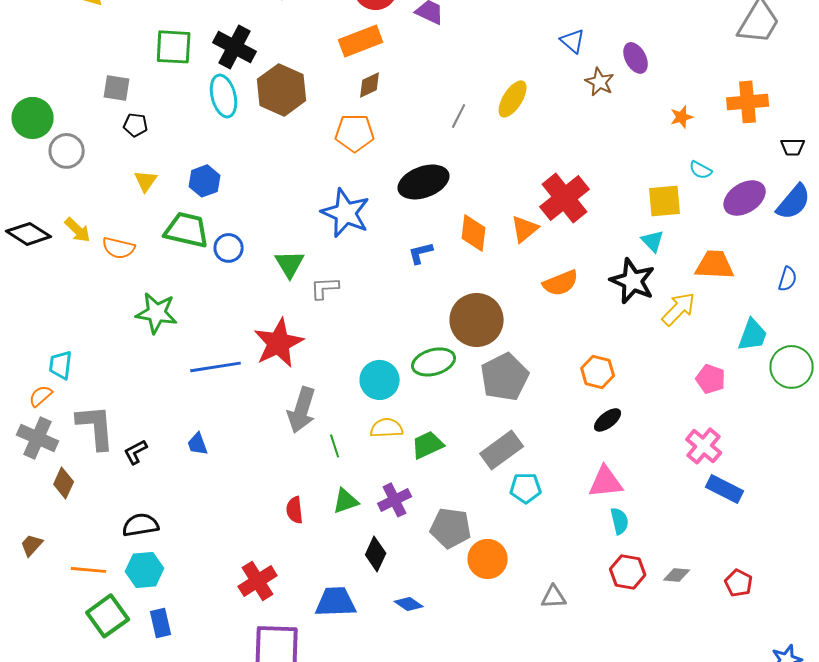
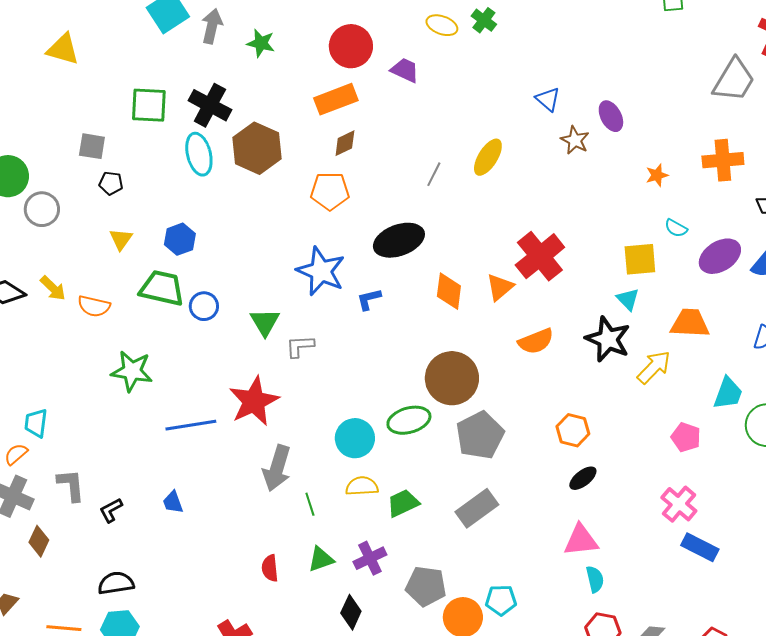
blue L-shape: (421, 253) -> (369, 299), moved
gray L-shape: (96, 427) -> (71, 485), size x0.7
cyan pentagon: (526, 488) -> (501, 600), moved

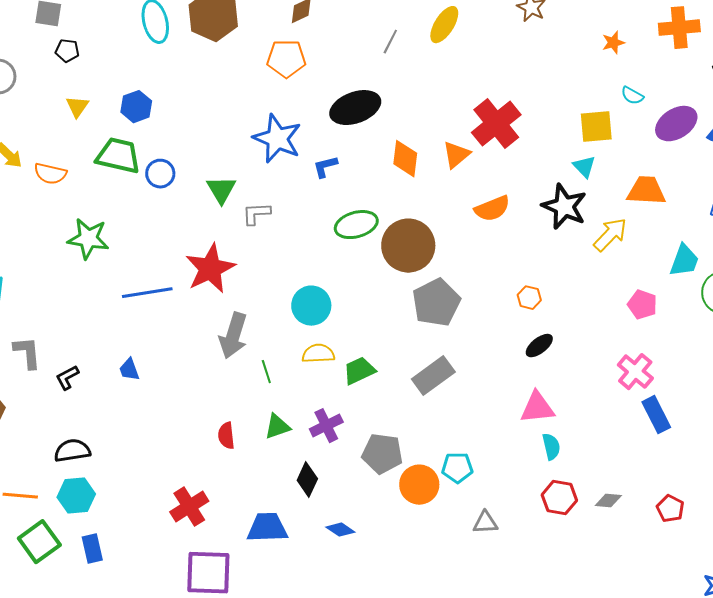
green ellipse: (409, 420) -> (356, 225), moved
orange hexagon: (573, 430) -> (529, 298), size x0.7
blue rectangle: (700, 547) -> (656, 415), turned 36

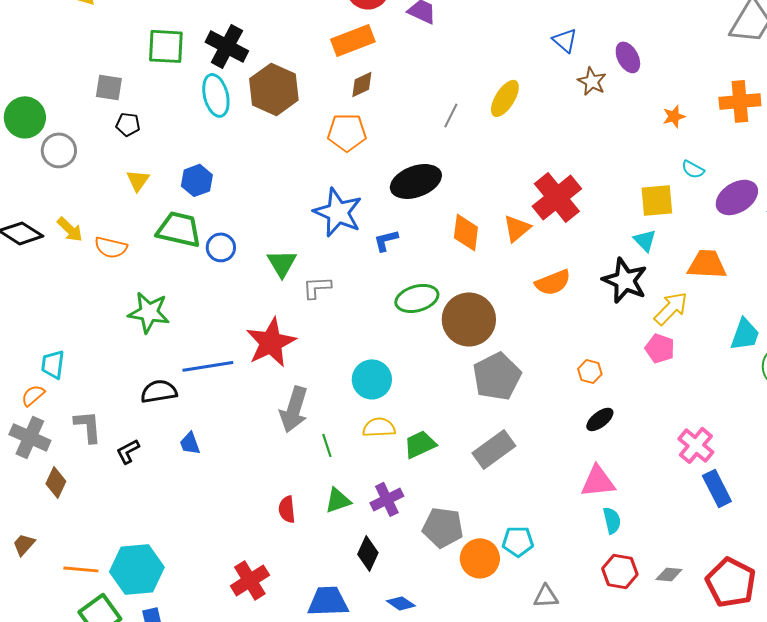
pink pentagon: (642, 305) -> (660, 348), moved
black semicircle: (72, 451) -> (159, 391), moved
cyan hexagon: (76, 496) -> (137, 569), size x1.4
red pentagon: (670, 509) -> (731, 582), size x1.8

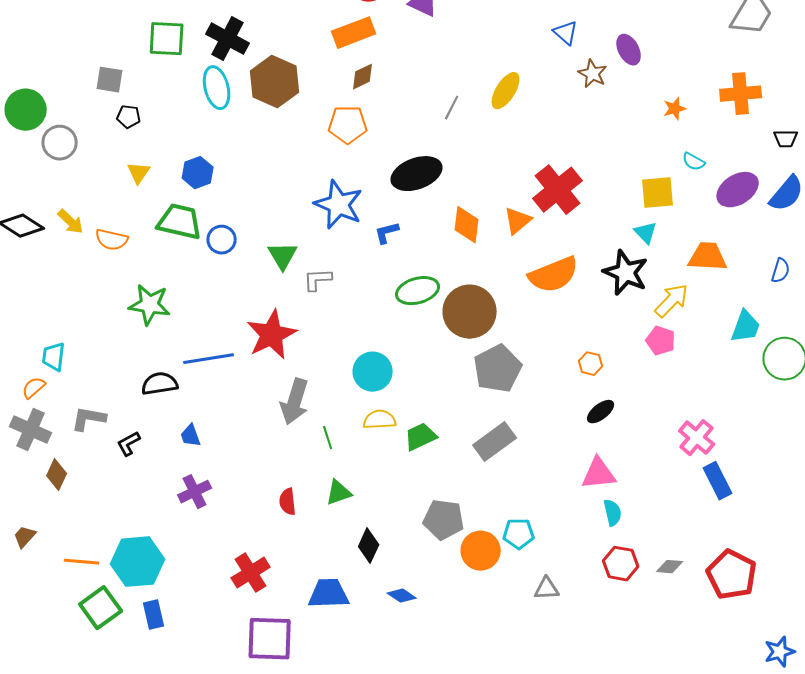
orange semicircle: (553, 282) -> (554, 275), size x1.4
gray L-shape: (88, 426) -> (89, 419), turned -75
purple cross: (387, 499) -> (195, 492), moved

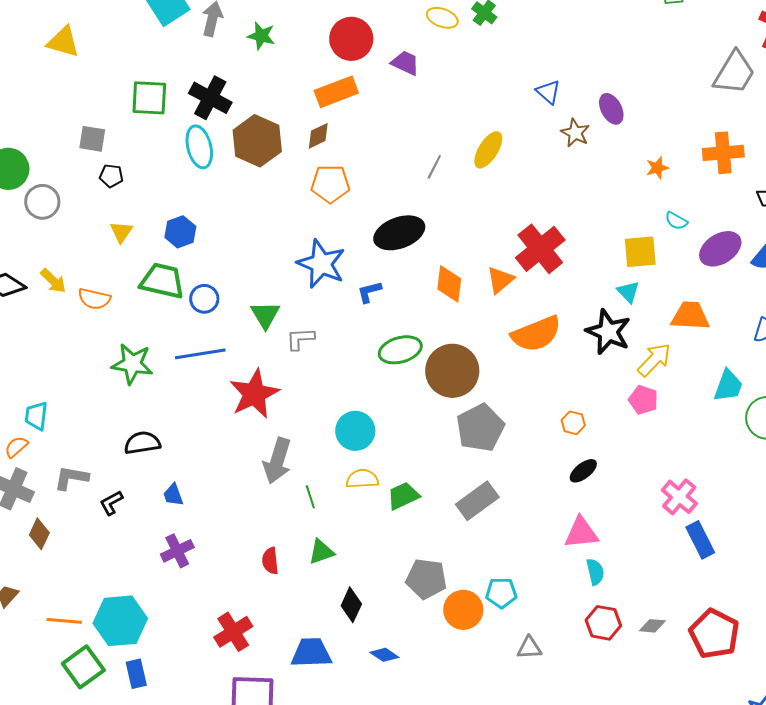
brown diamond: (363, 77) -> (318, 136), moved
blue line: (209, 359) -> (200, 354), moved

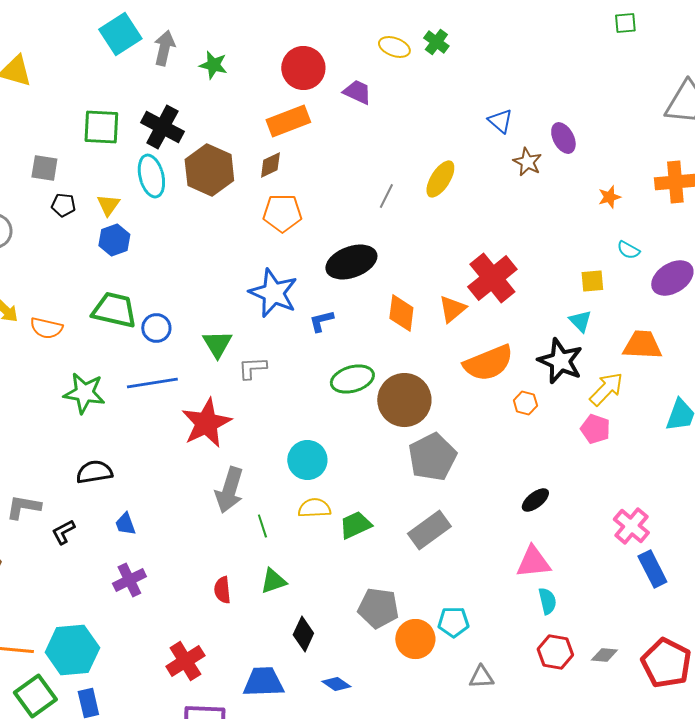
yellow triangle: (121, 232) -> (108, 205), moved
blue hexagon: (180, 232) -> (114, 240), moved
yellow square: (640, 252) -> (592, 281), size x0.7
orange hexagon: (573, 423) -> (525, 403), moved

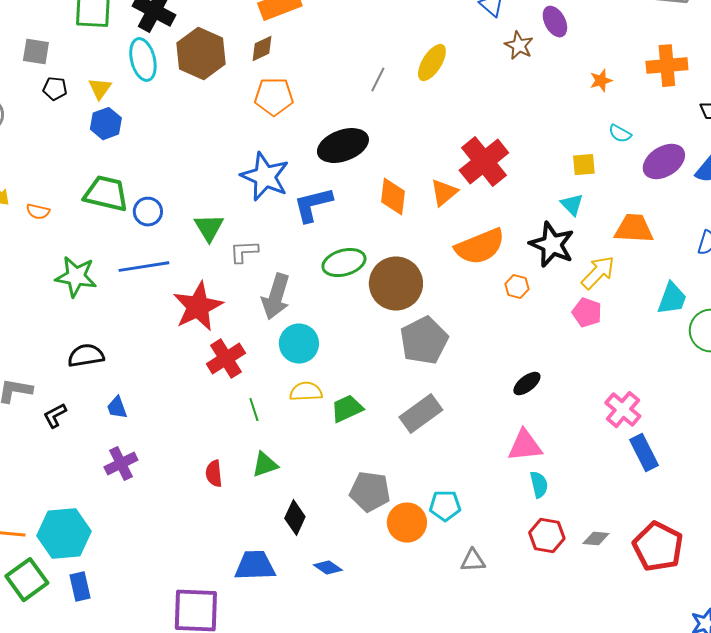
blue L-shape: (321, 321) -> (313, 205), size x1.6
orange semicircle: (46, 328) -> (38, 212), size x0.7
gray arrow: (229, 490) -> (276, 297), moved
red cross: (185, 661) -> (226, 359), moved

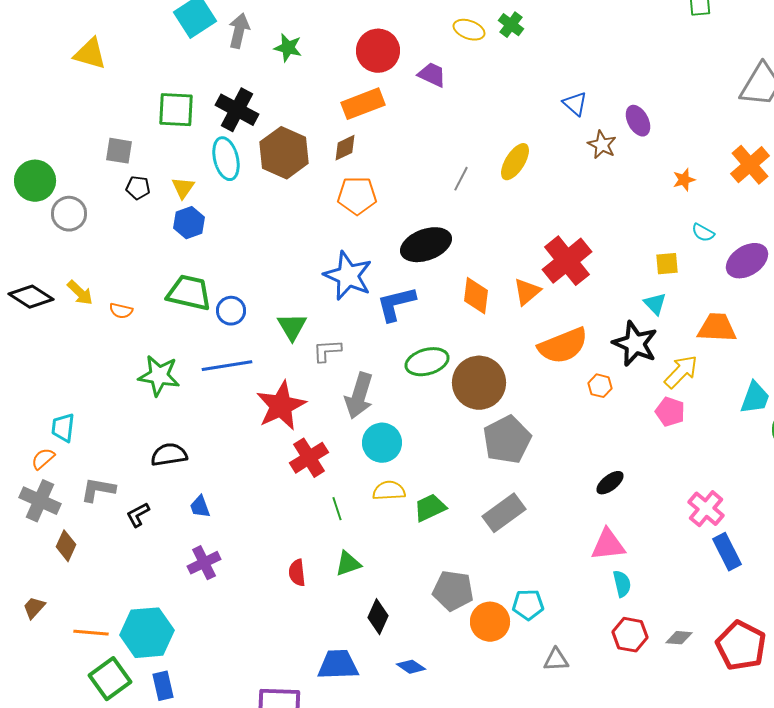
orange cross: (667, 66) -> (750, 165), turned -36

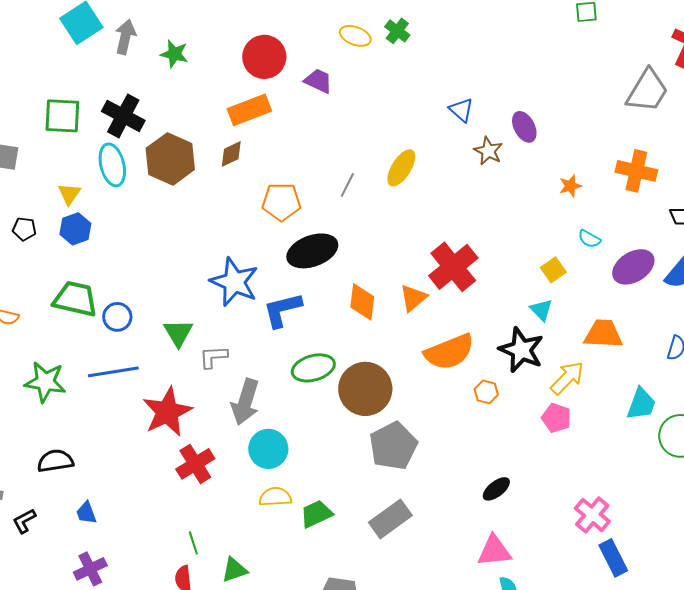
orange cross: (750, 165) -> (636, 171), turned -36
black pentagon: (138, 188) -> (24, 229), moved
orange pentagon: (357, 196) -> (281, 202), moved
yellow square: (667, 264) -> (553, 270), turned -30
green line: (337, 509) -> (193, 543), moved

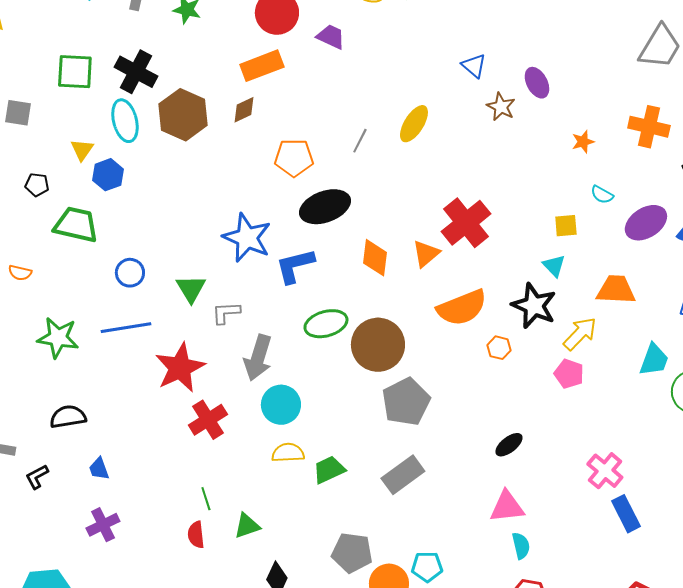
blue hexagon: (75, 229) -> (108, 175), moved
yellow square: (553, 270) -> (566, 226), turned 30
green trapezoid: (75, 299) -> (76, 225), moved

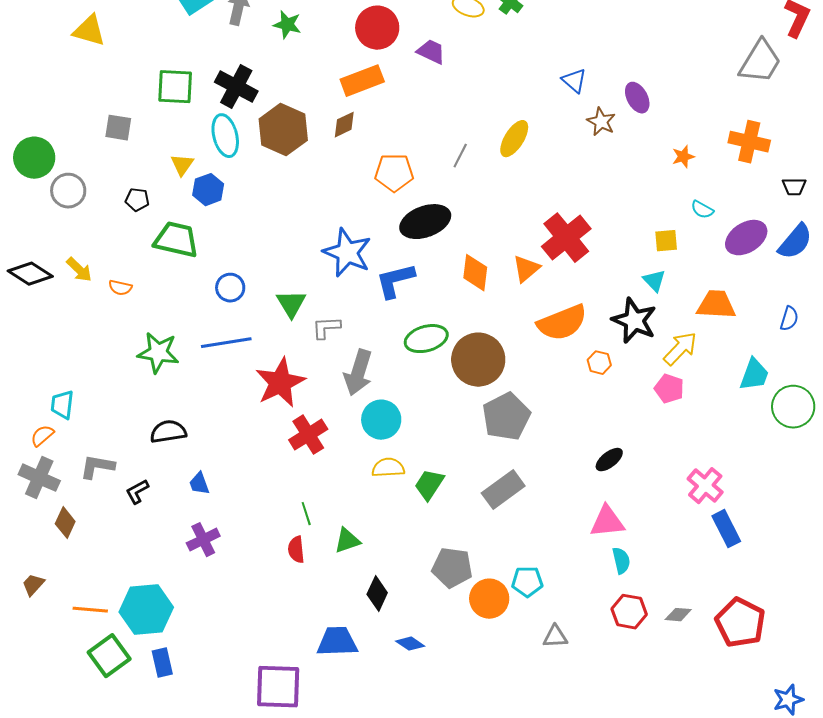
green trapezoid: (329, 470) -> (429, 485), turned -32

